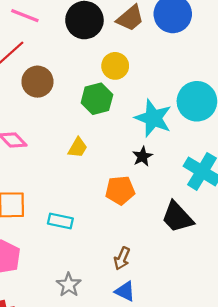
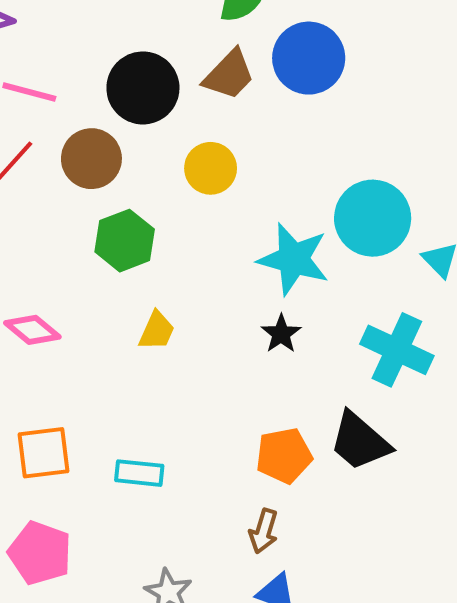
brown circle: (37, 82) -> (91, 159), moved
green hexagon: (97, 99) -> (125, 241), moved
orange pentagon: (120, 190) -> (284, 456), moved

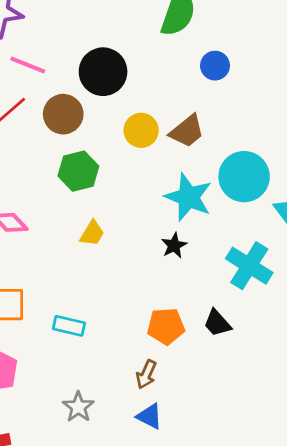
blue circle: (309, 58) -> (215, 66), size x0.6
brown trapezoid: (229, 75) -> (187, 131), moved
black trapezoid: (360, 441) -> (217, 323), size x0.7

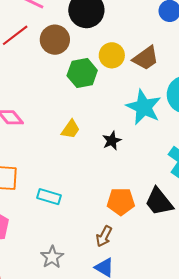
green hexagon: (78, 171) -> (82, 73), moved
black star: (174, 245) -> (112, 141), moved
black trapezoid: (217, 323) -> (159, 202), size x1.4

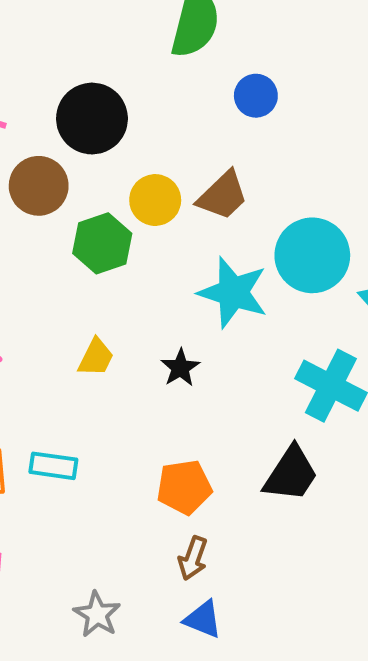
cyan rectangle: (49, 197) -> (53, 466), moved
orange pentagon: (121, 202) -> (184, 487), moved
black trapezoid: (159, 202) -> (291, 474), turned -100

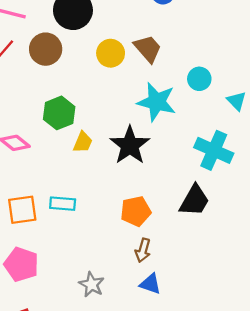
brown trapezoid: (223, 196) -> (148, 49), turned -84
green hexagon: (102, 243) -> (59, 113), moved
cyan circle: (312, 255) -> (199, 79), size x0.6
black star: (180, 368) -> (130, 145), size x1.8

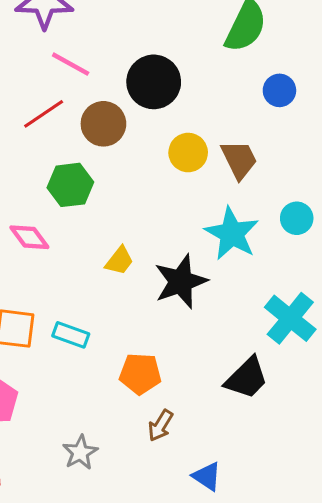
green hexagon: (59, 113) -> (70, 185), moved
orange pentagon: (136, 211) -> (140, 374), moved
blue triangle: (150, 284) -> (207, 476), moved

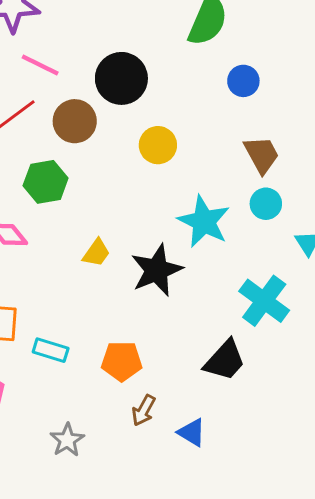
brown trapezoid: (239, 160) -> (262, 155), moved
cyan rectangle: (71, 335) -> (51, 350), moved
blue triangle: (207, 476) -> (192, 432), moved

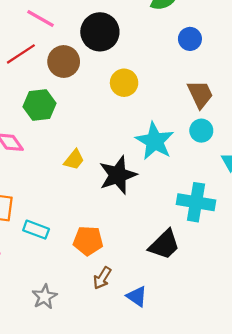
cyan cross: (264, 301) -> (196, 202), turned -30

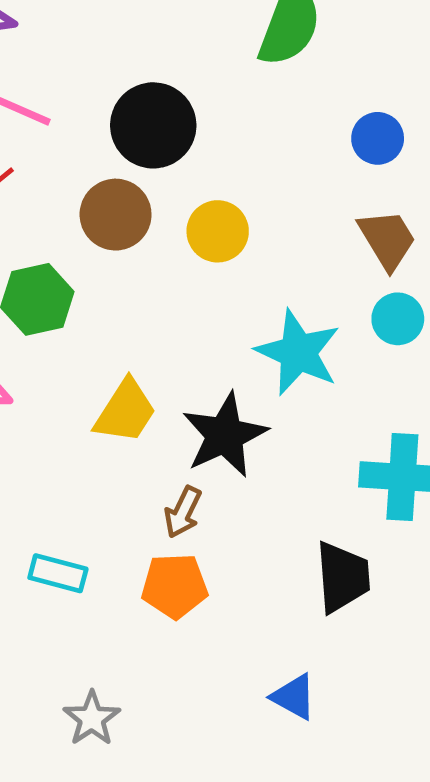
blue circle: (190, 39) -> (378, 138), moved
brown circle: (64, 62) -> (116, 215), moved
yellow trapezoid: (74, 160) -> (125, 411), size x1.4
black trapezoid: (164, 245) -> (343, 577), turned -44
brown arrow: (102, 278) -> (183, 512), moved

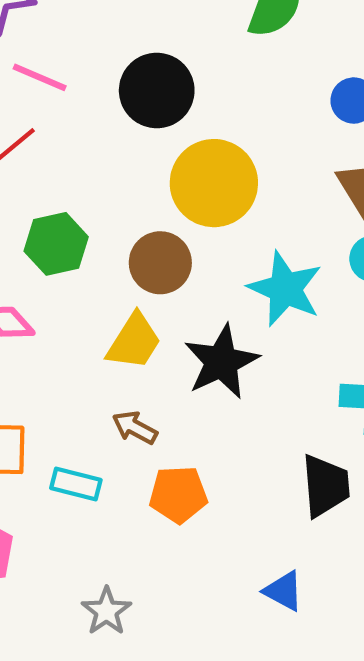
brown circle: (116, 215) -> (160, 263), moved
yellow circle: (218, 231) -> (214, 183), size x1.6
brown arrow: (183, 512) -> (135, 428), moved, turned 93

